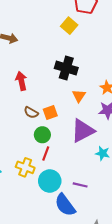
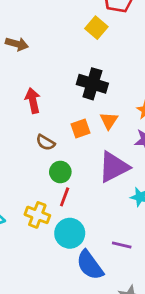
orange square: (50, 113) -> (81, 129), moved
purple line: (80, 185) -> (122, 245), moved

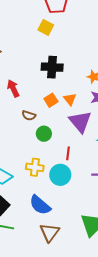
orange triangle: (109, 121) -> (70, 99), moved
purple triangle: (114, 167) -> (80, 122), turned -30
red line: (65, 197) -> (68, 153), moved
blue semicircle: (90, 265) -> (40, 205), moved

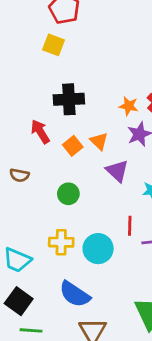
red arrow: (13, 88) -> (40, 132), moved
brown semicircle: (29, 116) -> (19, 175), moved
purple triangle: (80, 122) -> (117, 171), size x0.7
red line: (68, 153) -> (130, 226), moved

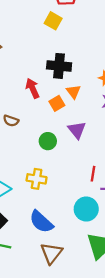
orange triangle: (99, 141) -> (73, 92), moved
purple triangle: (117, 171) -> (77, 130), moved
cyan circle: (98, 249) -> (86, 209), moved

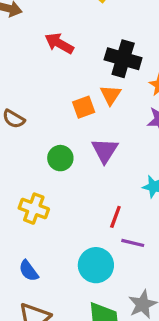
black cross: (59, 66) -> (123, 59), moved
red arrow: (33, 88) -> (59, 43), moved, turned -48
blue semicircle: (41, 222) -> (29, 271), size x0.6

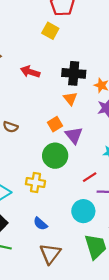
orange square: (84, 107) -> (55, 124), moved
green circle: (60, 158) -> (55, 156), moved, size x1.5
red line: (115, 217) -> (90, 177), turned 48

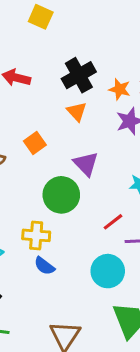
black cross: (74, 73) -> (79, 75), turned -30
orange square: (55, 124) -> (35, 143), moved
blue semicircle: (40, 224) -> (44, 266), moved

